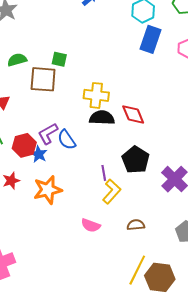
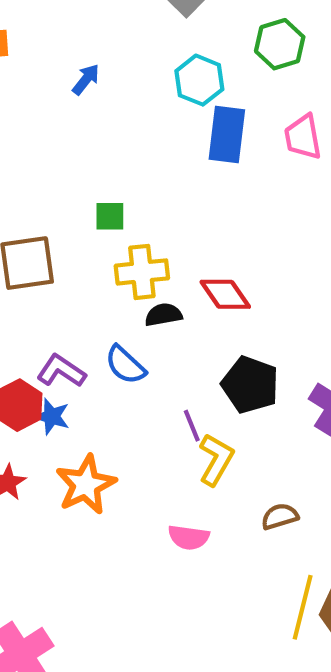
green square: (59, 59) -> (110, 216), moved
black semicircle: (102, 118) -> (163, 315), size x0.7
purple L-shape: (48, 134) -> (61, 371), turned 75
blue semicircle: (67, 140) -> (125, 365), moved

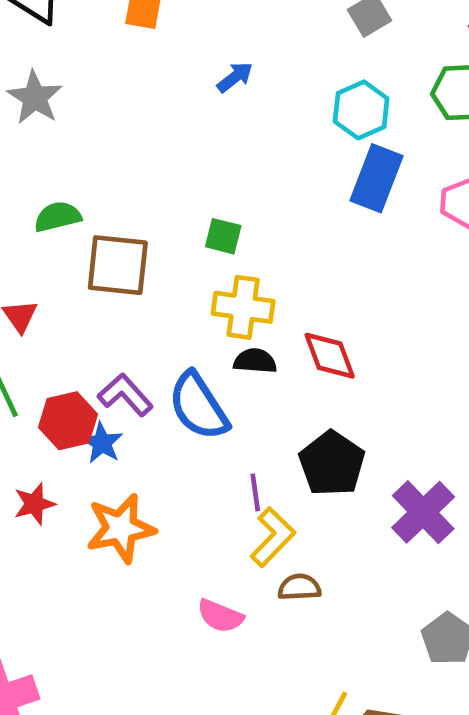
blue semicircle: (125, 365) -> (198, 406), size x1.4
brown semicircle: (280, 516) -> (299, 587), moved

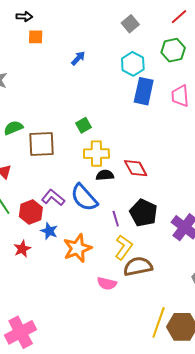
green square: (223, 236) -> (84, 125), turned -35
blue star: (102, 443) -> (49, 231), moved
purple line: (255, 492) -> (116, 219), moved
orange star: (121, 528) -> (77, 248), moved
brown semicircle: (299, 587) -> (138, 266), size x1.6

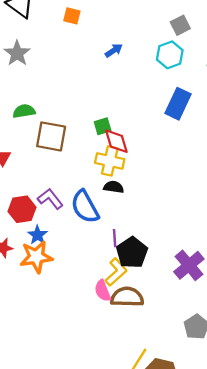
cyan hexagon: (133, 64) -> (170, 55), moved
red diamond: (136, 168) -> (116, 141), moved
black pentagon: (143, 213) -> (132, 253), moved
orange star: (77, 248) -> (36, 257), moved
pink semicircle: (107, 284) -> (103, 291), moved, turned 42

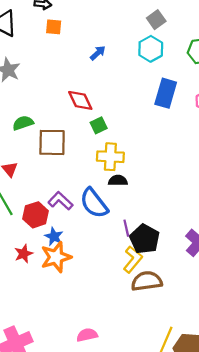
red diamond: (116, 141) -> (80, 100), moved
pink semicircle: (103, 291) -> (87, 335), moved, turned 108

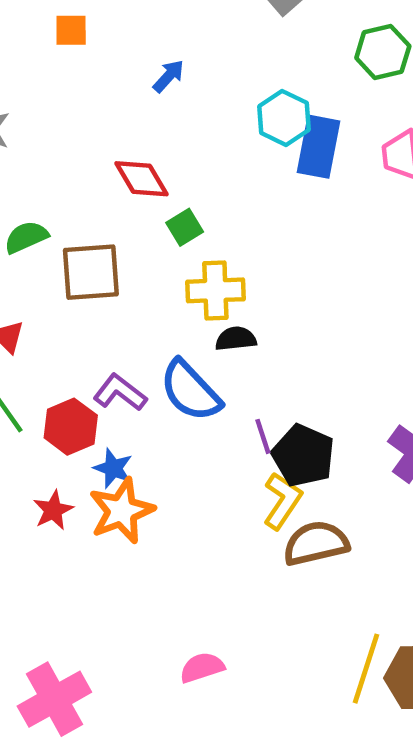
cyan hexagon: (151, 49) -> (284, 118), moved

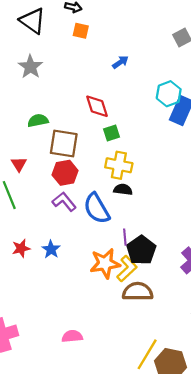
red hexagon: (71, 427) -> (65, 173), moved
blue star: (113, 468) -> (51, 249), moved
orange star: (122, 511) -> (105, 263), moved

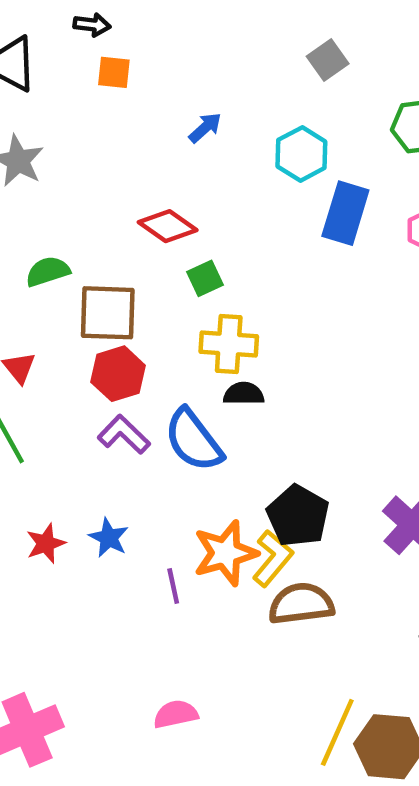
cyan hexagon: (169, 94) -> (301, 154), moved
red diamond: (97, 106) -> (168, 226), turned -30
purple line: (125, 237) -> (173, 586), moved

